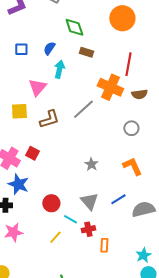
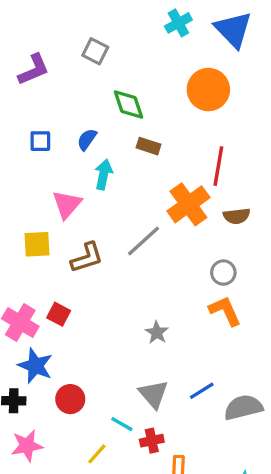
orange cross: (110, 87) -> (188, 204), turned 30
orange L-shape: (132, 166) -> (225, 311), moved
red circle: (51, 203) -> (70, 399), moved

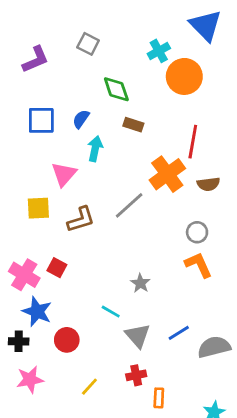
cyan cross: (178, 23) -> (159, 51), moved
blue square: (40, 141) -> (41, 120), size x1.5
cyan line: (122, 424) -> (111, 312), moved

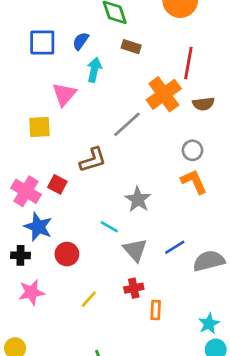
brown L-shape: (81, 220) -> (93, 160), moved
gray star: (140, 283) -> (138, 199), size x1.4

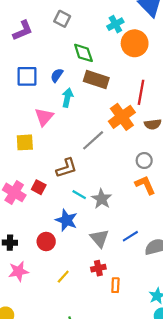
brown rectangle: (131, 47) -> (96, 80), size x1.6
blue star: (38, 227) -> (66, 220), moved
cyan line: (109, 227) -> (79, 195), moved

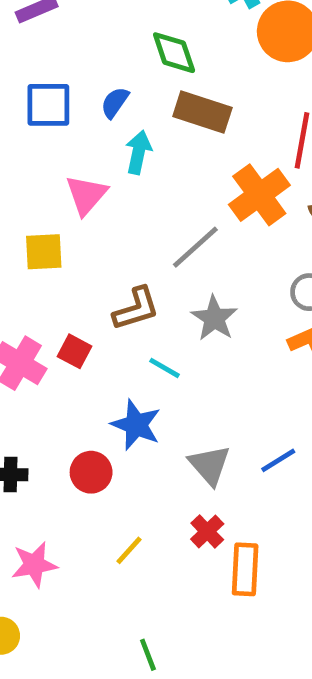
gray star: (102, 199) -> (214, 318), moved
red cross: (98, 268) -> (207, 531), turned -32
pink star: (18, 271) -> (34, 565), moved
orange rectangle: (115, 285) -> (245, 569), size x1.5

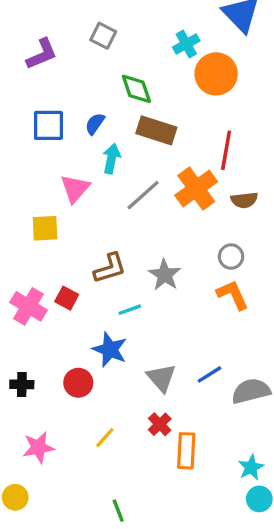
gray line: (195, 247) -> (143, 195), moved
cyan line: (165, 368) -> (130, 310), turned -50

